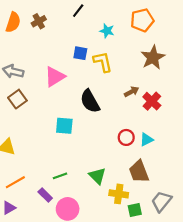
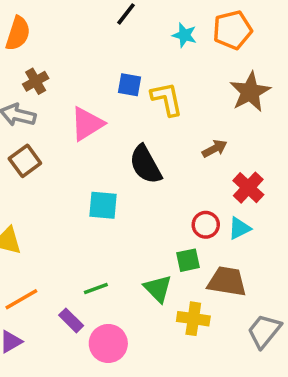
brown cross: (39, 21) -> (36, 81), moved
cyan star: (107, 31) -> (184, 35), moved
red cross: (152, 101) -> (248, 188), moved
brown trapezoid: (139, 172) -> (227, 281), turned 120
green square: (135, 210) -> (188, 260), moved

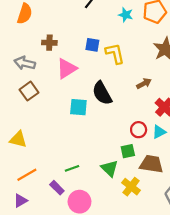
brown cross: (36, 81) -> (49, 43), moved, turned 32
cyan square: (103, 205) -> (78, 107), moved
yellow cross: (193, 319) -> (131, 187), turned 30

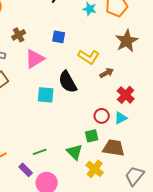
brown cross: (49, 43) -> (19, 35), turned -32
yellow L-shape: (115, 53) -> (89, 57), moved, turned 135

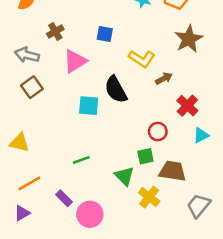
cyan triangle: (121, 118) -> (201, 135), moved
green line: (40, 152) -> (81, 160), moved

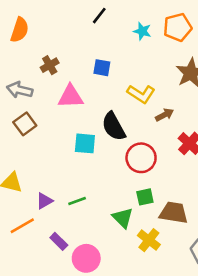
pink triangle: (75, 61) -> (71, 96), turned 30
red circle: (158, 132) -> (141, 158), moved, size x1.5
purple triangle: (22, 213) -> (44, 201), moved

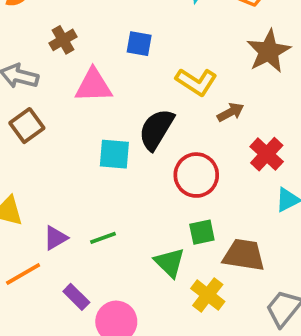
black semicircle: (114, 126) -> (156, 129), turned 60

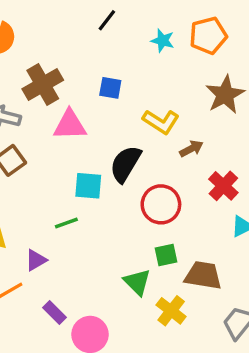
brown cross: (63, 40) -> (43, 84), size x1.6
green line: (103, 238) -> (66, 223), moved

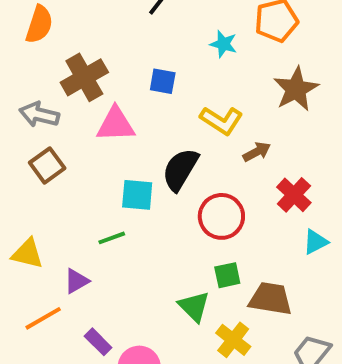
cyan star: (163, 41) -> (223, 44), moved

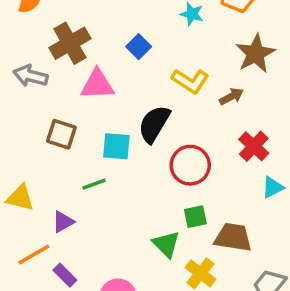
blue square: (163, 81) -> (139, 47), turned 35
brown arrow: (257, 152) -> (231, 96), moved
brown square: (47, 165) -> (61, 134), moved, turned -36
purple rectangle: (98, 342) -> (65, 275), moved

